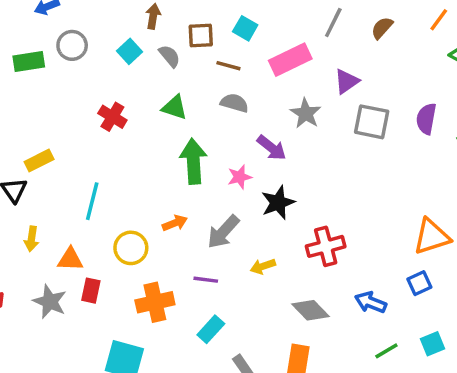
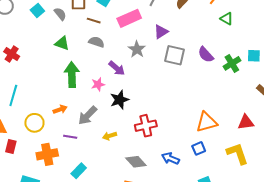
red cross: (112, 117) -> (12, 54), moved
purple semicircle: (426, 119) -> (206, 55), turned -54
purple line: (206, 280) -> (70, 137), moved

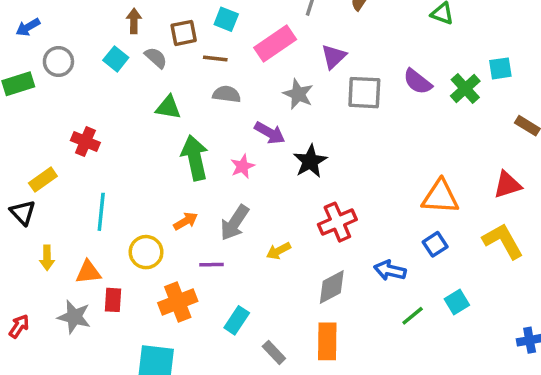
black star: (119, 100) -> (310, 161), moved
orange triangle: (207, 122) -> (440, 197), turned 30
gray diamond: (136, 162) -> (332, 287), turned -65

